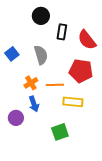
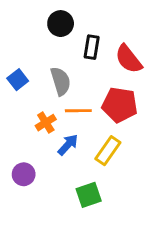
orange line: (55, 85) -> (78, 111), moved
yellow rectangle: (73, 102) -> (108, 151), turned -60
blue arrow: (34, 104) -> (68, 145), moved, turned -119

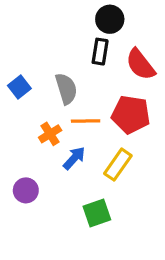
black circle: (61, 24) -> (110, 19), moved

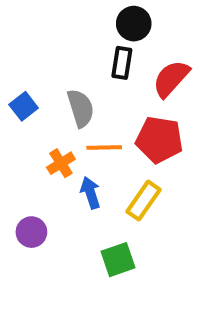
red semicircle: (140, 64) -> (171, 79), turned 80
blue arrow: (74, 158) -> (90, 193), turned -60

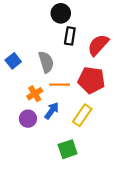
black circle: (134, 24) -> (61, 13), moved
blue arrow: (90, 193) -> (52, 111), turned 54
purple circle: (31, 232) -> (28, 119), moved

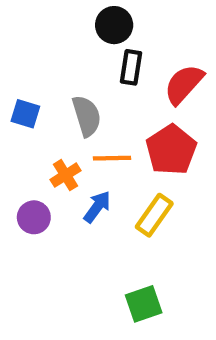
blue square: (13, 61) -> (25, 114), turned -35
red pentagon: (91, 80) -> (171, 150), turned 30
purple circle: (28, 119) -> (34, 217), moved
green square: (68, 149) -> (144, 304), moved

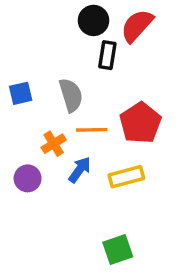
red semicircle: (184, 84) -> (137, 26), moved
blue square: (25, 114) -> (21, 93), turned -30
yellow rectangle: (154, 215) -> (126, 177), turned 40

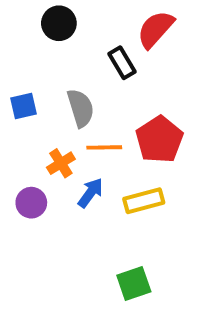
black circle: (94, 20) -> (59, 23), moved
black rectangle: (107, 55) -> (122, 63), turned -40

